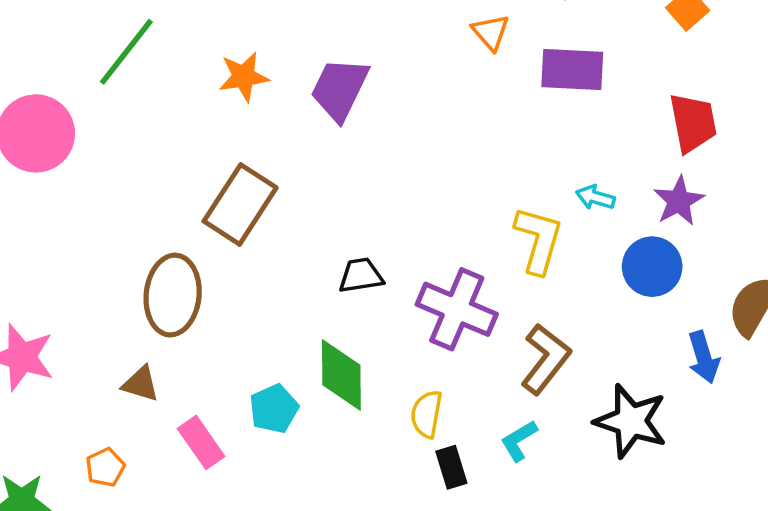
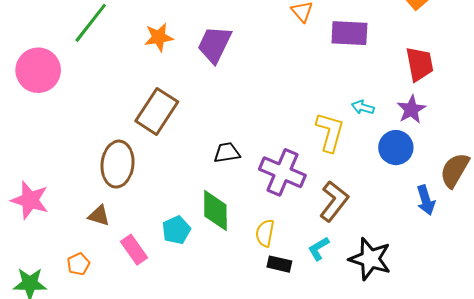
black star: (631, 421) -> (370, 259), moved
black rectangle: (451, 467) -> (279, 264), turned -60

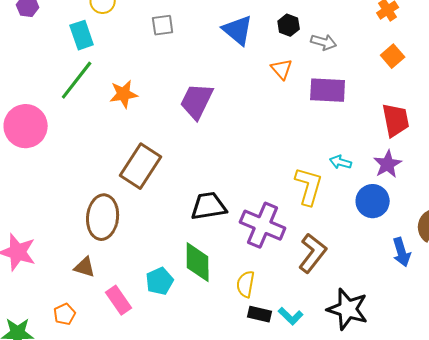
orange star: (159, 37) -> (124, 94), moved
black trapezoid: (227, 153) -> (209, 206), size x1.4
cyan L-shape: (319, 249) -> (291, 316), moved, turned -105

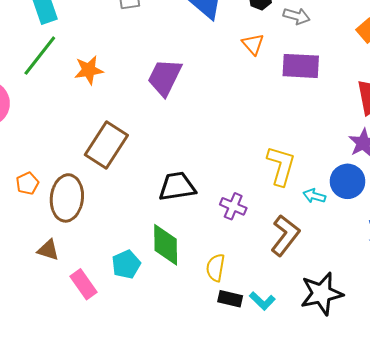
cyan arrow: (341, 162) -> (314, 196), moved
purple cross: (263, 225) -> (233, 206), size x0.6
black star: (348, 309) -> (322, 294), turned -30
orange pentagon: (65, 314) -> (27, 183), moved

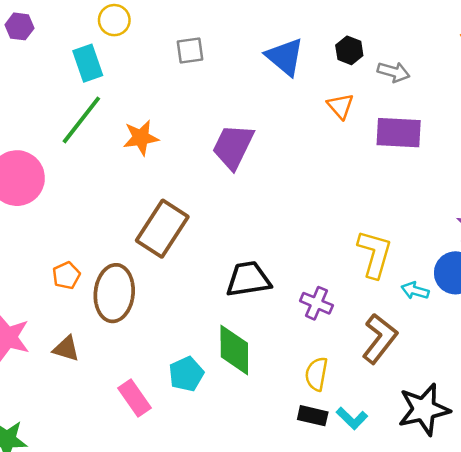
brown triangle: (48, 250) -> (66, 349), moved
yellow semicircle: (216, 268) -> (316, 374), moved

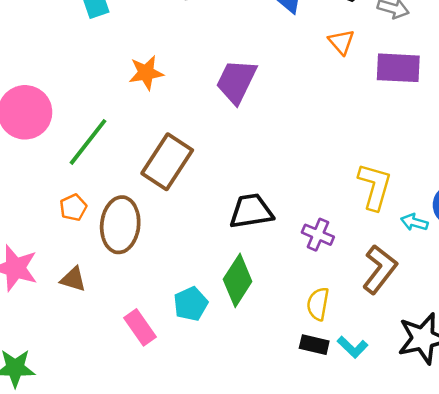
green line: (81, 120) -> (88, 142), moved
green diamond: (234, 350) -> (238, 280), turned 33

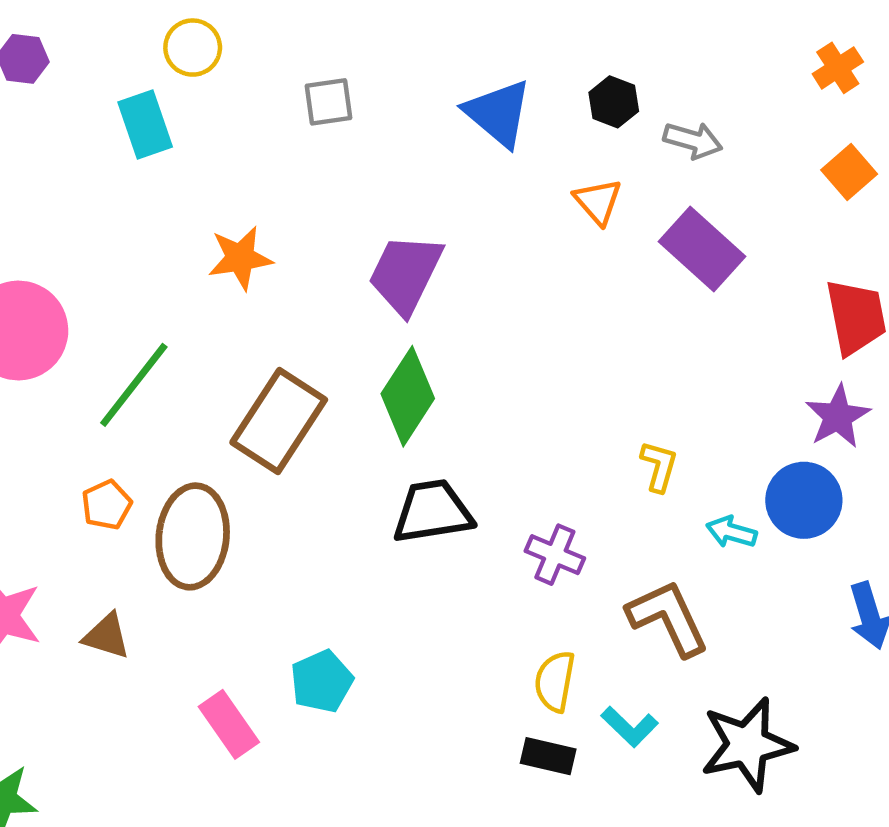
purple rectangle: (398, 68) -> (702, 249), turned 39
yellow L-shape: (375, 186) -> (659, 466), size x0.6
brown L-shape: (380, 269) -> (668, 618), turned -63
green diamond: (238, 280) -> (408, 396), moved
cyan L-shape: (353, 347) -> (630, 727), moved

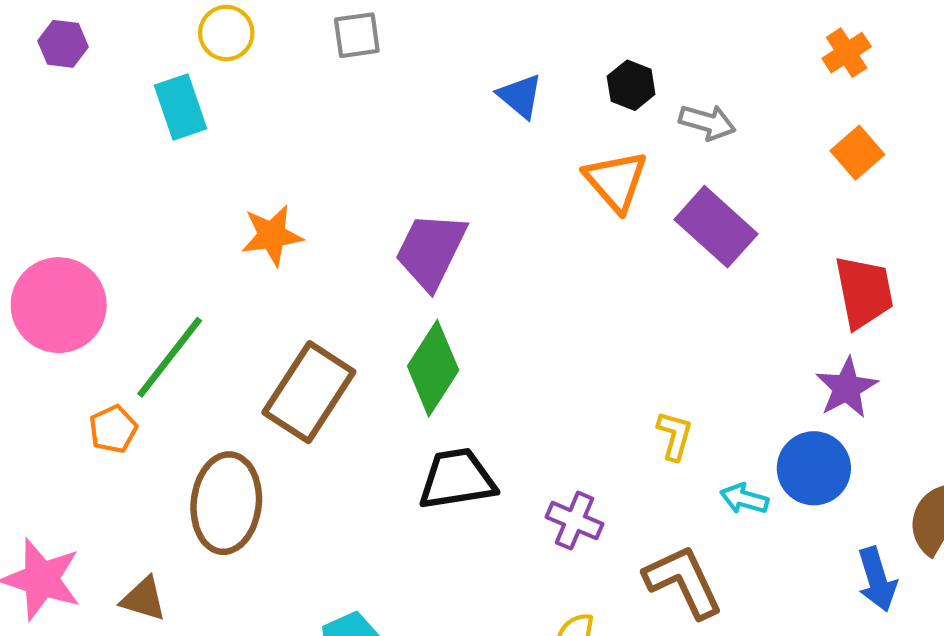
gray square: (328, 102) -> (357, 35), moved
blue triangle: (498, 113) -> (520, 96), size x0.7
orange triangle: (598, 201) -> (616, 181), size x1.4
orange pentagon: (107, 505) -> (113, 429), moved

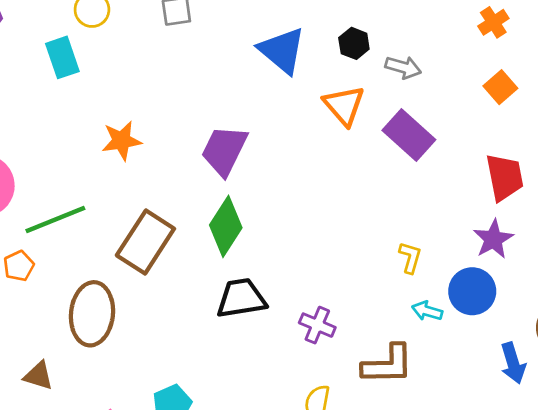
blue triangle: (520, 96) -> (282, 50), size x1.6
green line: (170, 357) -> (55, 219), turned 30
yellow L-shape: (675, 436) -> (410, 257), moved
brown L-shape: (683, 581) -> (388, 364), turned 114

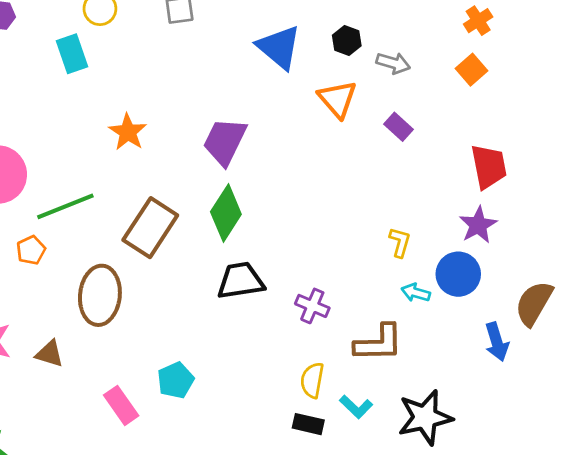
orange square: (500, 87) -> (472, 70), moved
purple rectangle: (409, 135) -> (399, 127), size x0.6
orange star: (122, 141) -> (128, 132), turned -30

